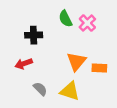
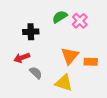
green semicircle: (65, 19) -> (60, 17), turned 84
gray semicircle: (40, 89) -> (36, 73), moved

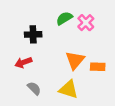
gray semicircle: (36, 73) -> (34, 88), moved

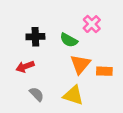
green semicircle: (64, 18) -> (69, 40), moved, turned -119

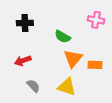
pink cross: (92, 24) -> (96, 20), moved, turned -35
black cross: (35, 37) -> (25, 23), moved

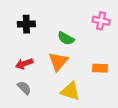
orange triangle: (73, 59) -> (58, 61), moved
gray semicircle: (33, 86) -> (24, 88), moved

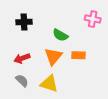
orange rectangle: (100, 68) -> (79, 55), moved
yellow triangle: (70, 91) -> (49, 84), moved

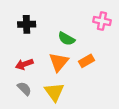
orange rectangle: (79, 55) -> (86, 61), turned -32
yellow triangle: (49, 84) -> (54, 92), turned 36

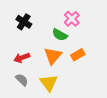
pink cross: (102, 21) -> (72, 19), moved, turned 35
black cross: (27, 24) -> (24, 22), turned 35

